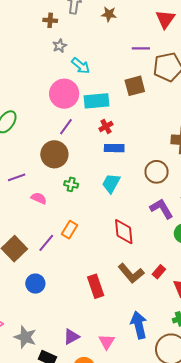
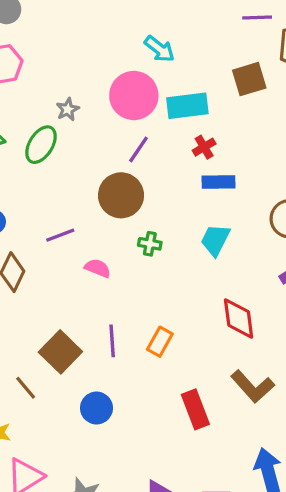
gray star: (60, 46) -> (68, 109), moved
orange rectangle: (70, 230) -> (160, 342), moved
purple line: (46, 243) -> (112, 341), turned -42

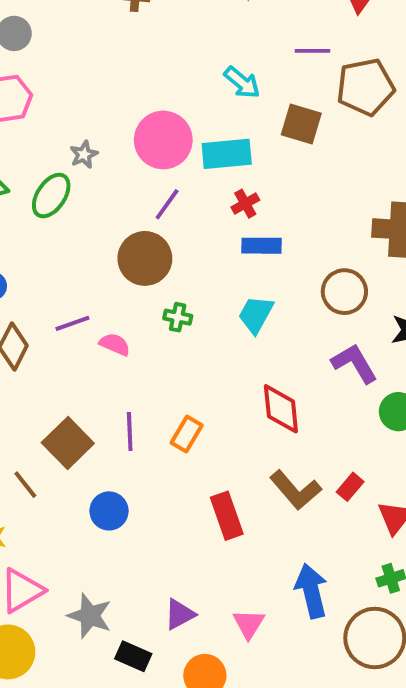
cyan arrow: (159, 49) -> (242, 82), moved
brown square: (249, 79) -> (301, 124), turned 32
purple line: (60, 235) -> (72, 323), moved

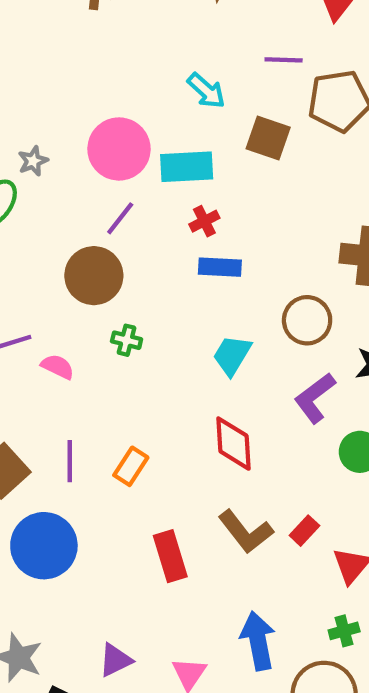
cyan trapezoid: (256, 314) -> (232, 355), moved
purple L-shape: (355, 363) -> (315, 398), turned -99
blue circle: (109, 511) -> (44, 546), size x1.6

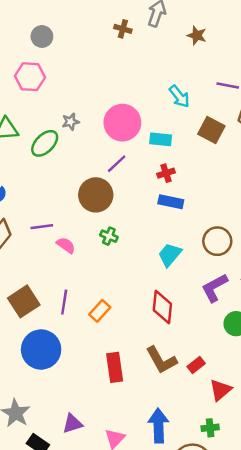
cyan rectangle: (187, 167) -> (161, 139), size x0.7

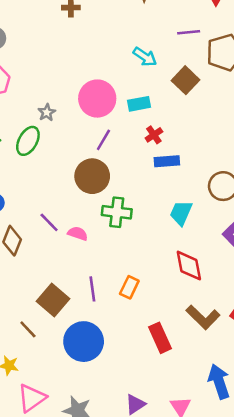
brown square: (211, 130) -> (186, 80), turned 32
purple line: (42, 227) -> (49, 222), turned 70
green cross: (109, 236) -> (117, 212), size x1.6

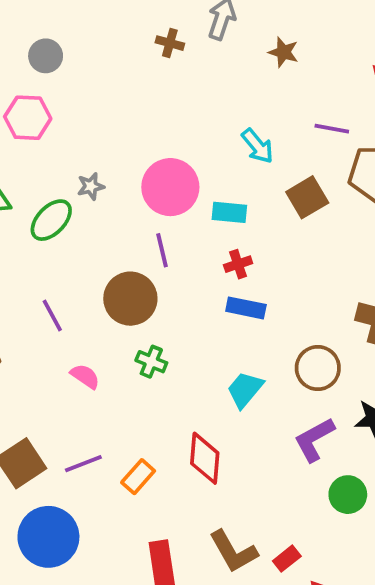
purple line: (103, 140) -> (162, 250), turned -60
green cross: (117, 212) -> (151, 362), size x0.7
purple line: (49, 222) -> (52, 316), moved
red diamond: (189, 266) -> (205, 458), moved
purple line: (92, 289) -> (83, 464), turned 60

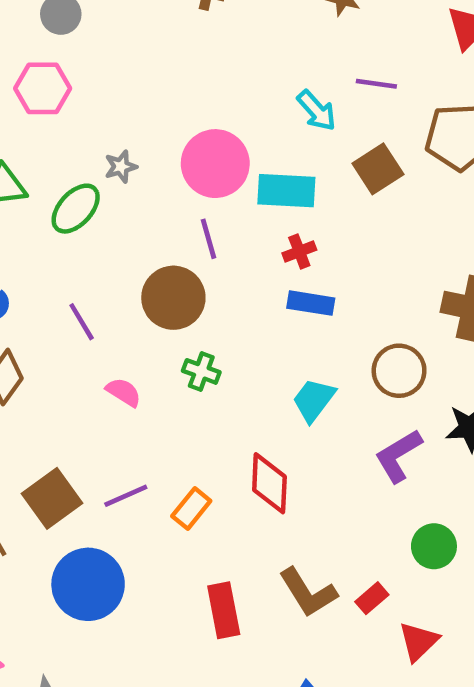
purple line: (332, 129) -> (376, 84), moved
cyan rectangle: (229, 212) -> (286, 191), size x1.4
green circle: (348, 495) -> (434, 546), moved

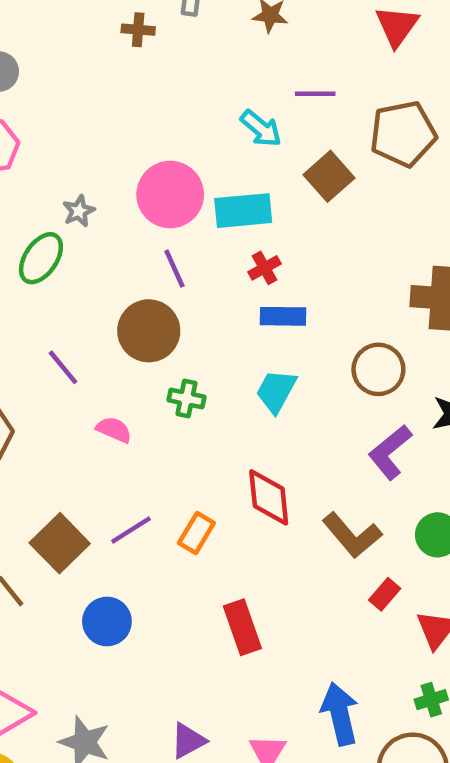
cyan trapezoid: (314, 400) -> (276, 391), moved
blue circle: (88, 584) -> (107, 621), size x0.7
brown L-shape: (308, 592) -> (352, 535), moved

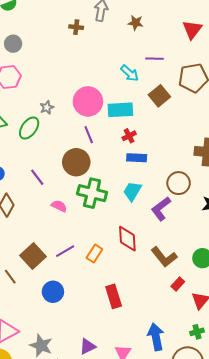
green cross: (186, 398) -> (92, 193), size x1.8
purple L-shape: (390, 452) -> (161, 209), moved

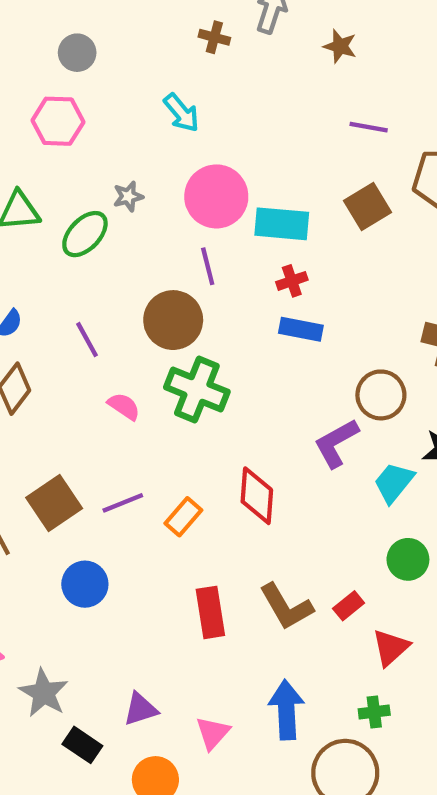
cyan arrow: (130, 73) -> (181, 113), moved
cyan trapezoid: (132, 191) -> (394, 482), moved
brown L-shape: (164, 257) -> (286, 607), moved

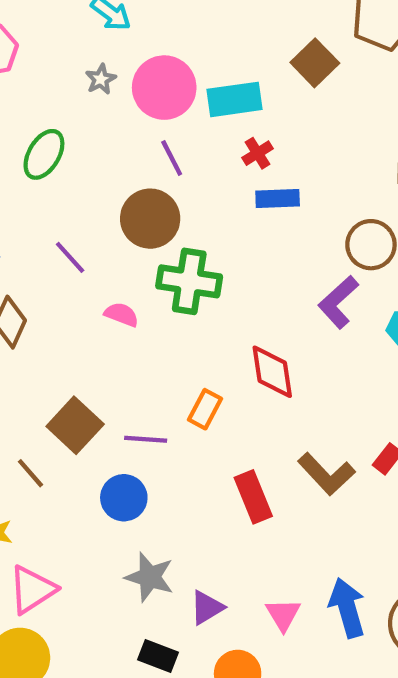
gray star: (128, 196) -> (101, 79), moved
purple line: (123, 503) -> (146, 439), moved, turned 39
gray star: (44, 693) -> (150, 577), moved
blue arrow: (286, 710) -> (347, 608), moved

